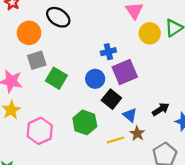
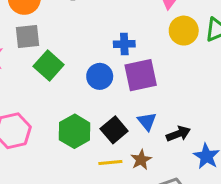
black square: (111, 99) -> (114, 130), moved
blue triangle: (130, 115) -> (147, 121), moved

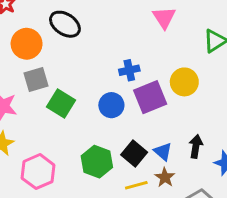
yellow circle: (184, 31) -> (184, 82), moved
blue triangle: (147, 121) -> (163, 151), moved
black arrow: (178, 134) -> (196, 146), turned -50

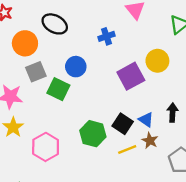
blue cross: (129, 70) -> (106, 36), moved
blue circle: (111, 105) -> (76, 67), moved

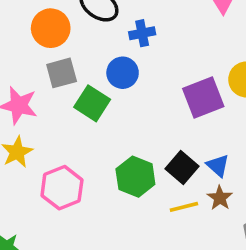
blue cross: (106, 36) -> (142, 33), moved

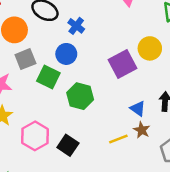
blue cross: (142, 33) -> (76, 26), turned -35
black square: (182, 168) -> (68, 145), moved
green hexagon: (135, 177) -> (80, 96), moved

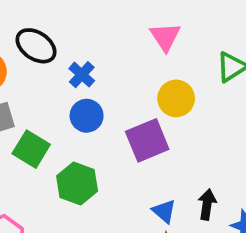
yellow circle: (150, 48) -> (176, 98), moved
blue circle: (66, 54) -> (87, 116), moved

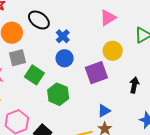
pink triangle: (165, 37) -> (108, 18), turned 30
black arrow: (207, 204) -> (134, 85), moved
blue triangle: (164, 211) -> (104, 111), turned 48

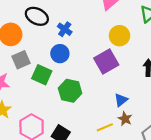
blue circle: (65, 58) -> (60, 54), moved

